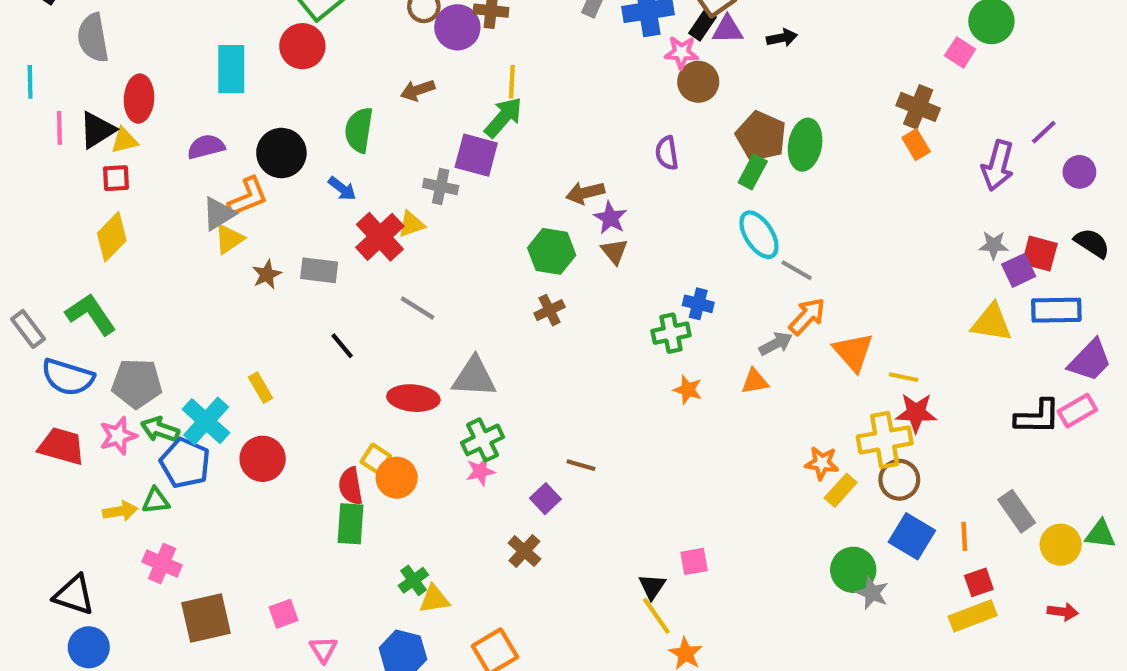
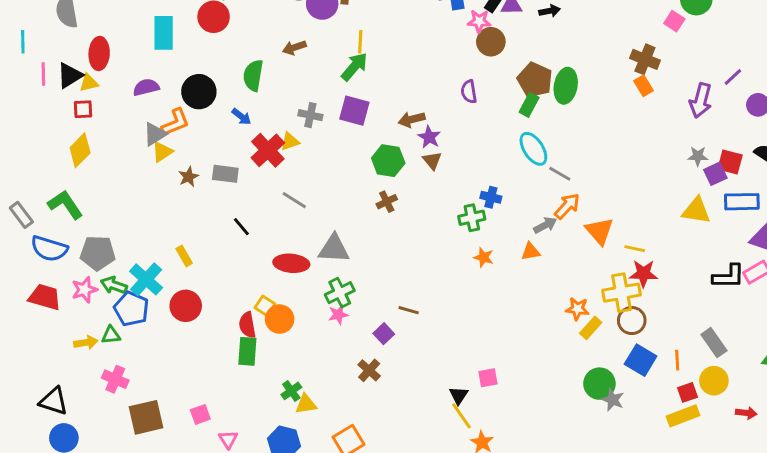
purple square: (476, 155) -> (354, 111), moved
yellow circle: (1061, 545) -> (714, 381), moved

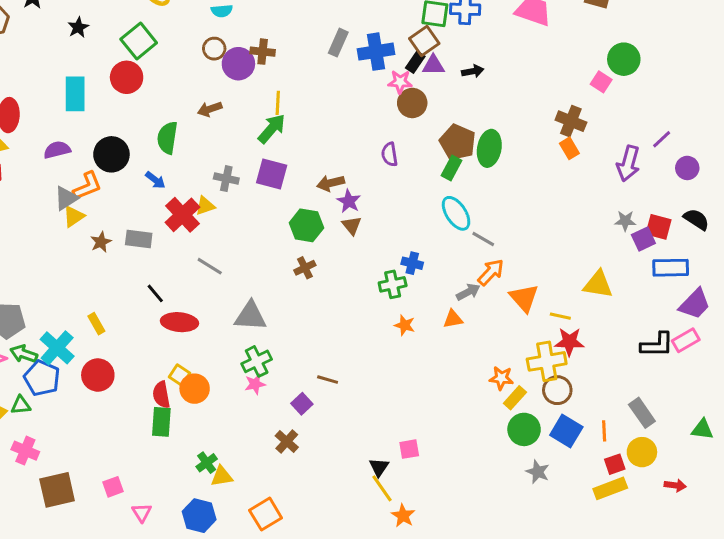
yellow triangle: (696, 210) -> (598, 284), moved
red ellipse: (291, 263) -> (179, 322), moved
green circle: (599, 384) -> (524, 429), moved

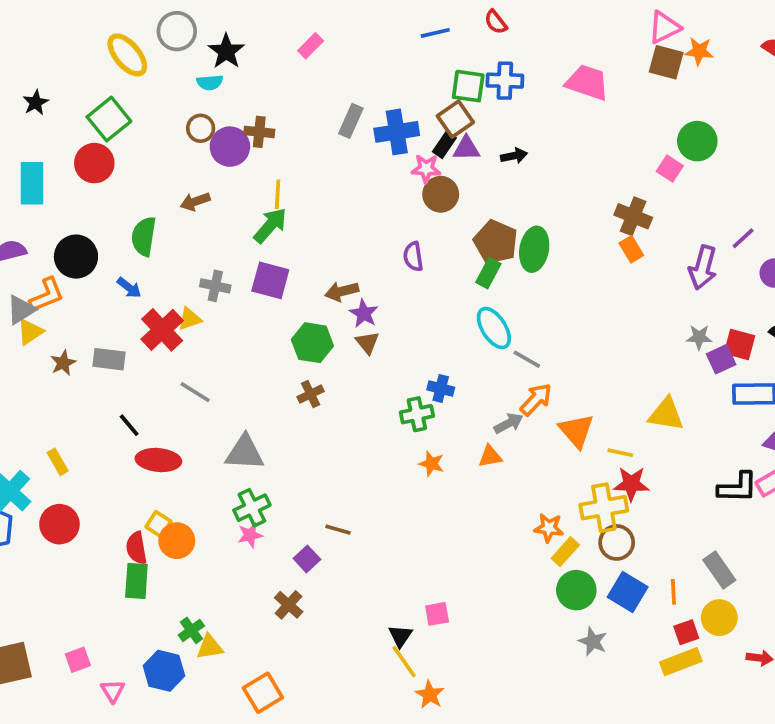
blue hexagon: (199, 516) -> (164, 671), moved

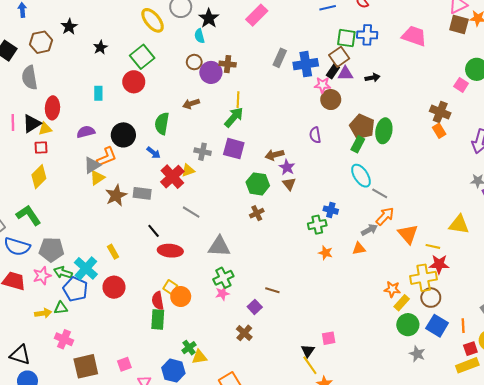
pink rectangle: (311, 46) -> (257, 15), size x1.5
cyan semicircle: (210, 82) -> (199, 36), turned 80
cyan rectangle: (32, 183) -> (98, 93), size x0.6
brown star: (63, 363) -> (116, 195), size x1.5

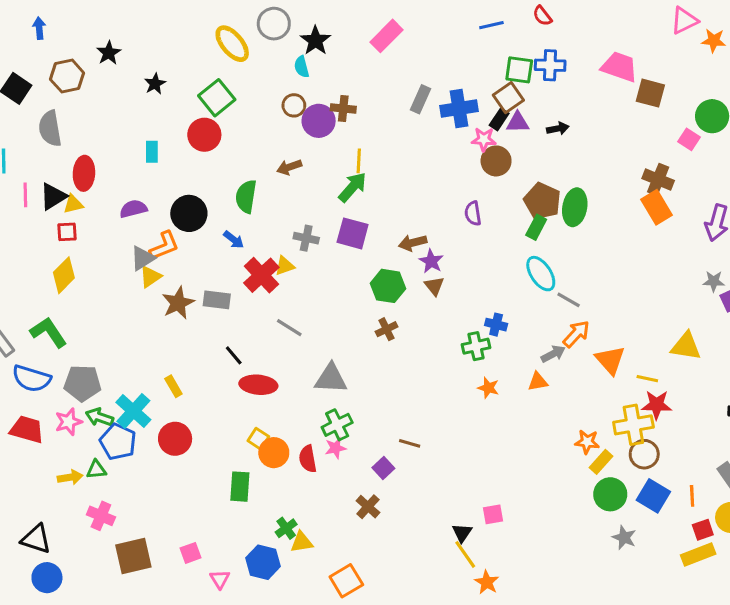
brown square: (459, 24) -> (650, 93), moved
orange rectangle: (439, 131) -> (657, 207), size x1.5
red semicircle: (158, 301) -> (308, 459), moved

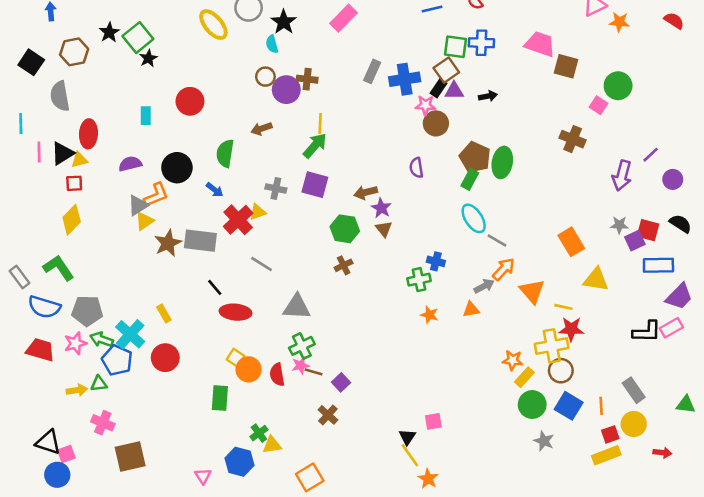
green square: (217, 98) -> (138, 38), moved
orange rectangle: (657, 207) -> (571, 242), moved
gray rectangle: (217, 300) -> (200, 241), size x1.4
brown line: (410, 443) -> (314, 372), moved
pink square: (190, 553) -> (66, 454), moved

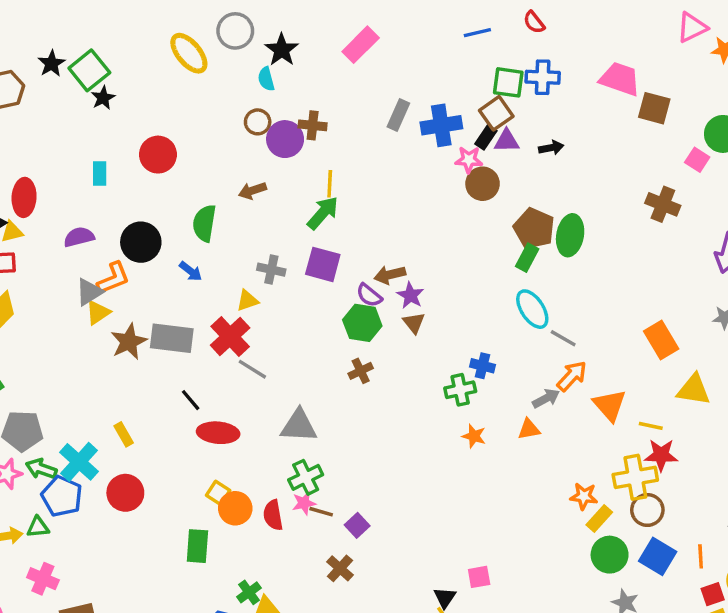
purple semicircle: (416, 168) -> (369, 295), moved, turned -42
red cross: (238, 220) -> (230, 337), moved

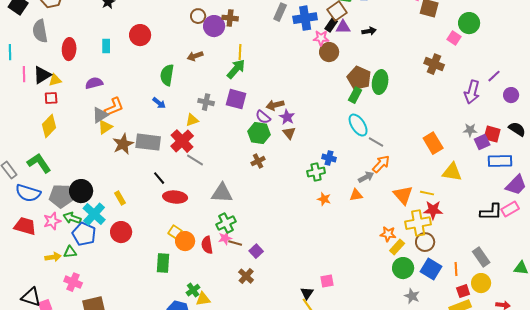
red ellipse: (24, 197) -> (69, 49), moved
black circle: (141, 242) -> (81, 191), moved
orange triangle: (610, 405) -> (403, 195), moved

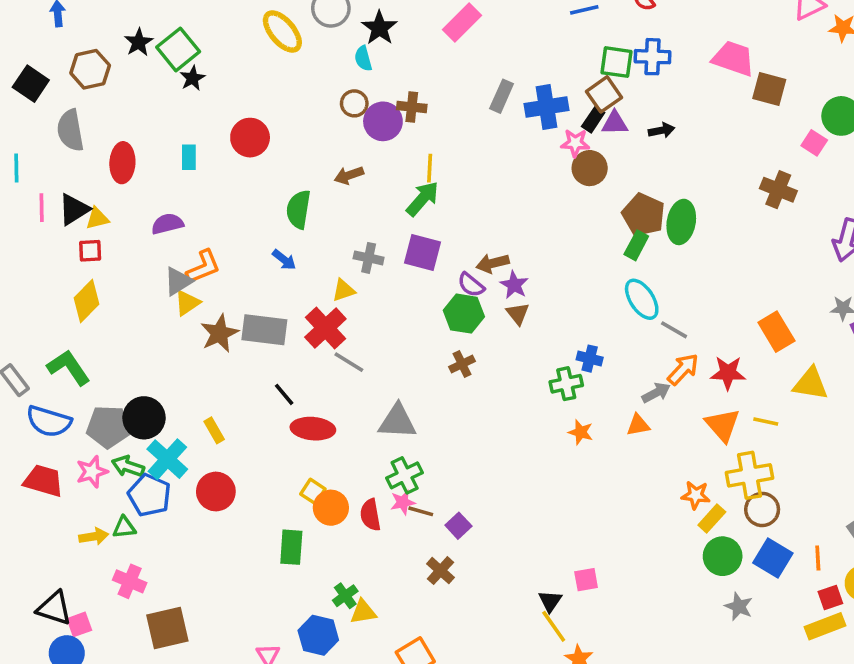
red star: (433, 210) -> (728, 373), moved

